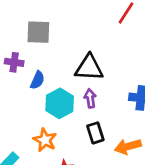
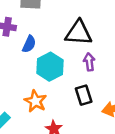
purple arrow: (90, 98) -> (89, 62), moved

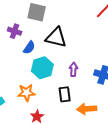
black triangle: (79, 33) -> (56, 37), moved
orange star: (35, 101) -> (26, 93), turned 30

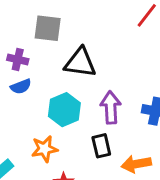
blue semicircle: (29, 48) -> (21, 87), moved, turned 40
purple arrow: (73, 69) -> (111, 107), size x1.5

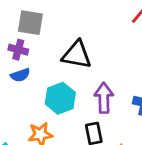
gray square: (48, 28) -> (30, 23), moved

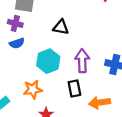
black triangle: (77, 55) -> (61, 27), size x0.7

